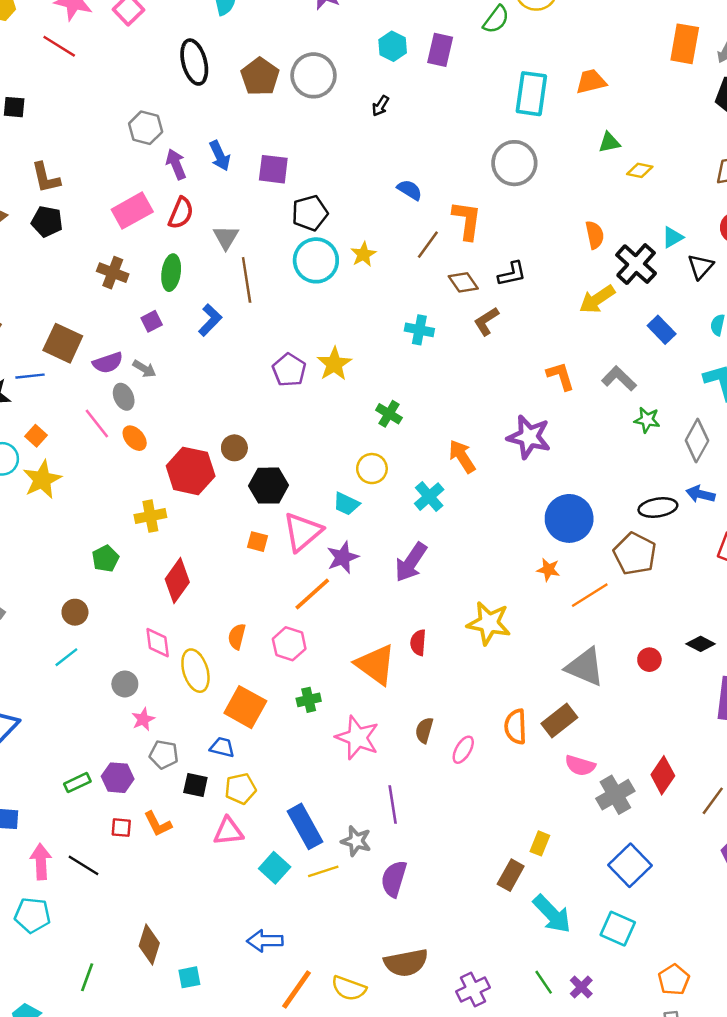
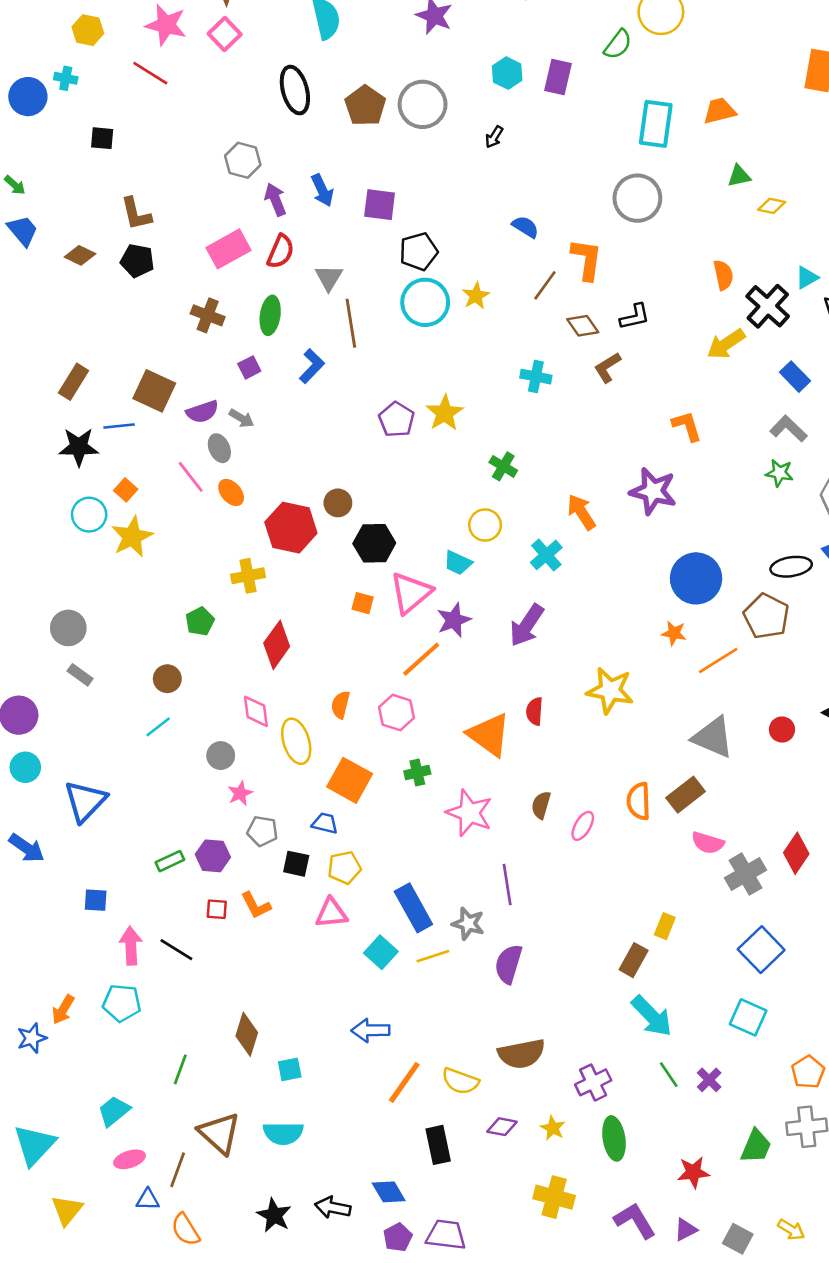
gray L-shape: (619, 378) -> (789, 429), moved
cyan arrow: (552, 914) -> (652, 1016), moved

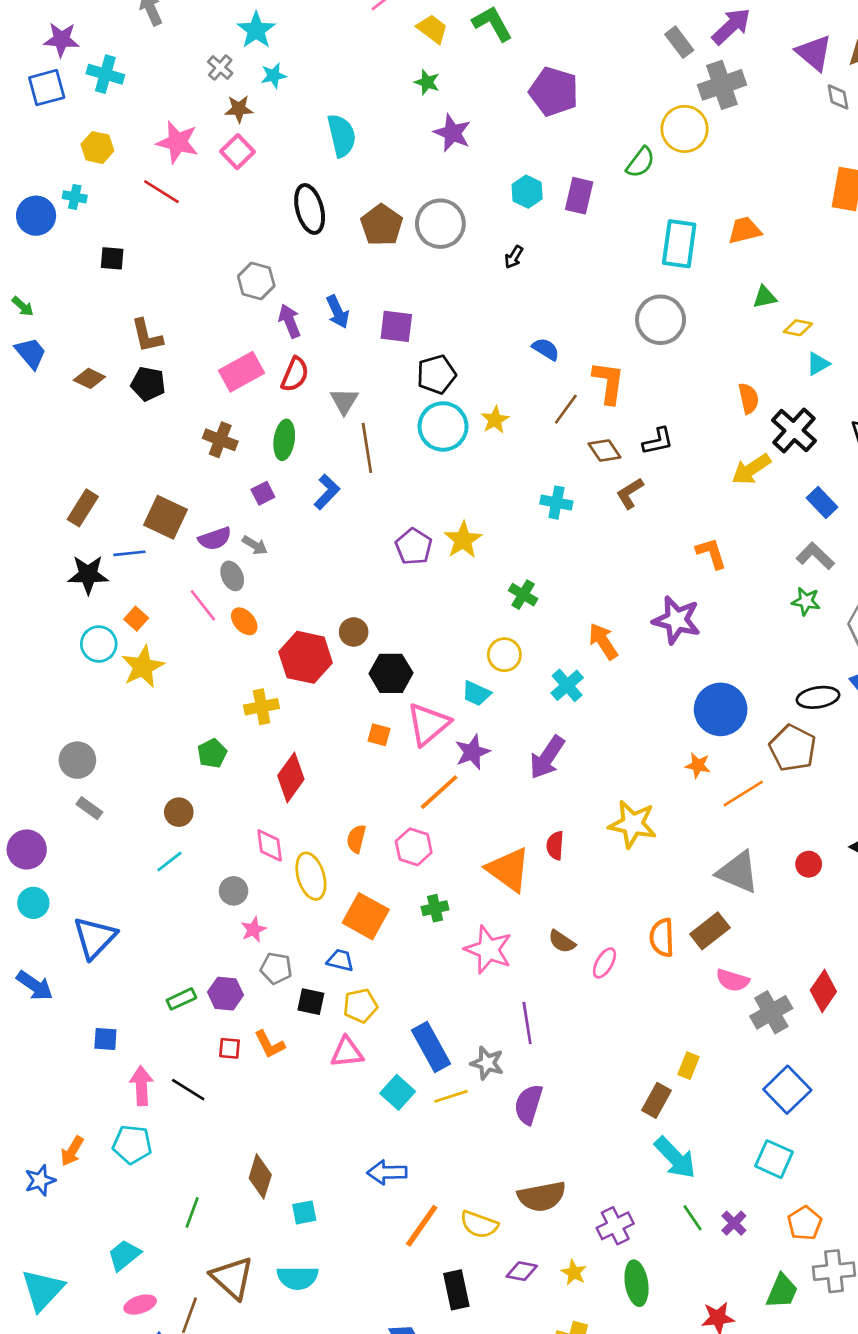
cyan triangle: (807, 278) -> (818, 364), moved
brown semicircle: (541, 805) -> (562, 942), turned -72
orange pentagon: (808, 1072) -> (805, 1223), moved

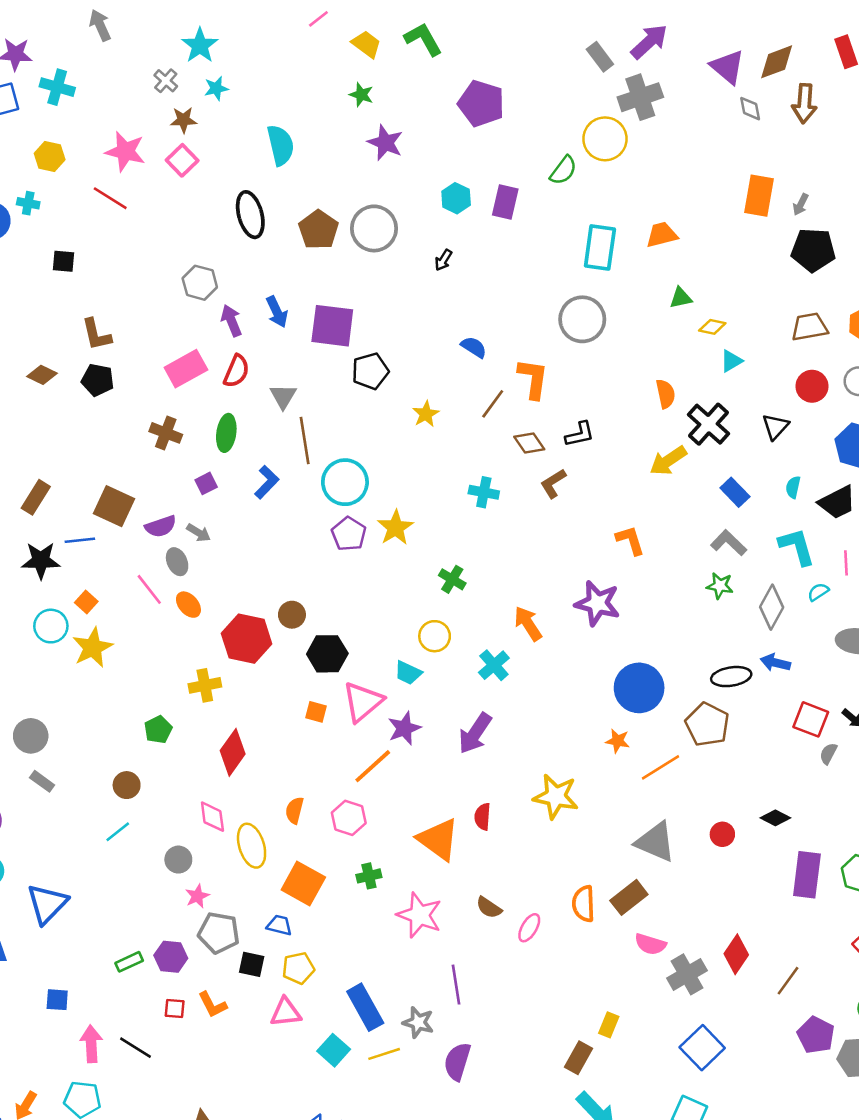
purple square: (396, 326) -> (332, 326), size x1.4
cyan circle: (443, 426) -> (345, 482), moved
gray pentagon: (276, 968) -> (219, 933), size x1.4

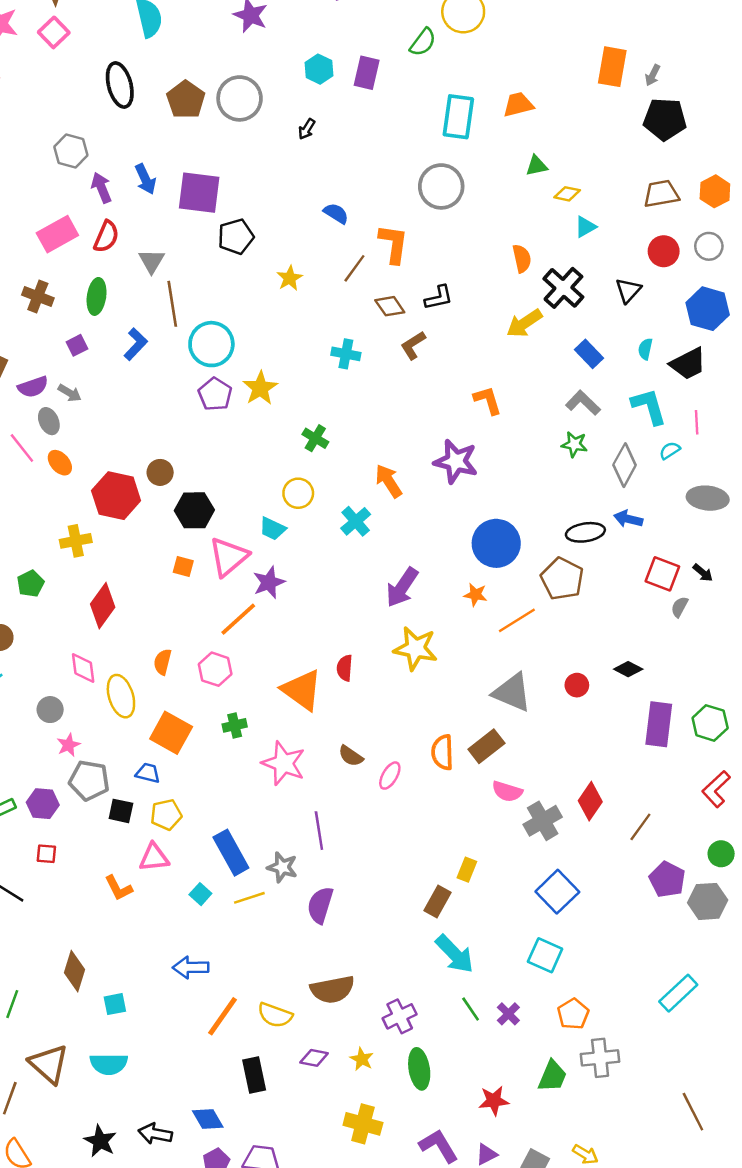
purple arrow: (475, 733) -> (402, 587), moved
orange L-shape: (212, 1005) -> (119, 888), moved
cyan square: (334, 1050) -> (200, 894), size x0.7

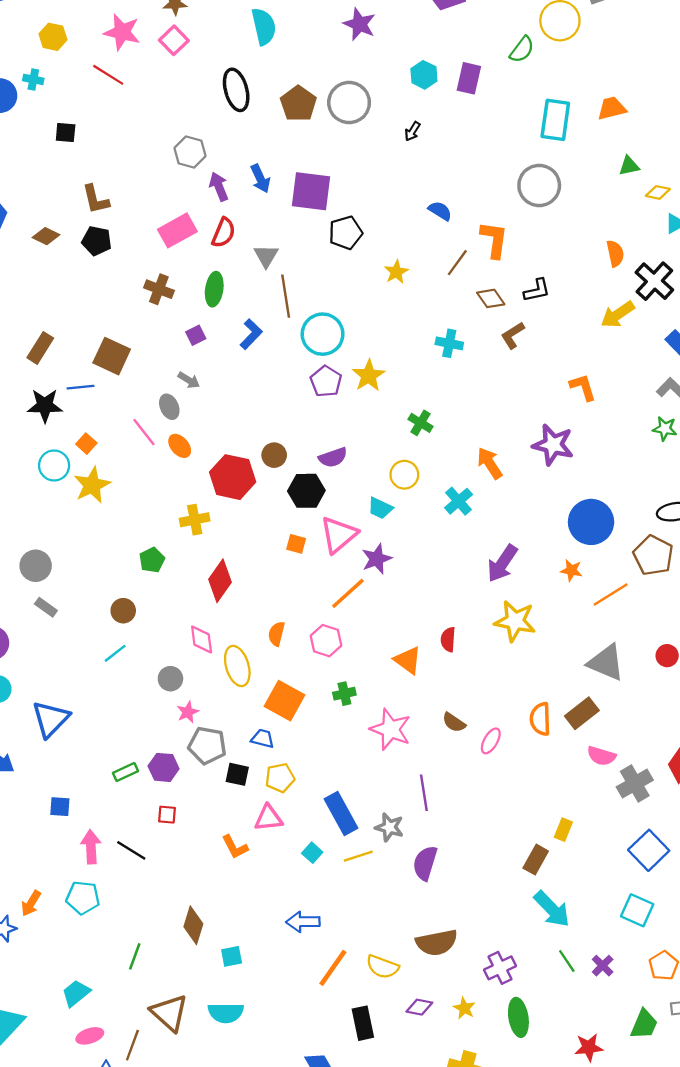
purple semicircle: (33, 387) -> (333, 457), moved
orange triangle: (302, 690) -> (408, 660), size x0.7

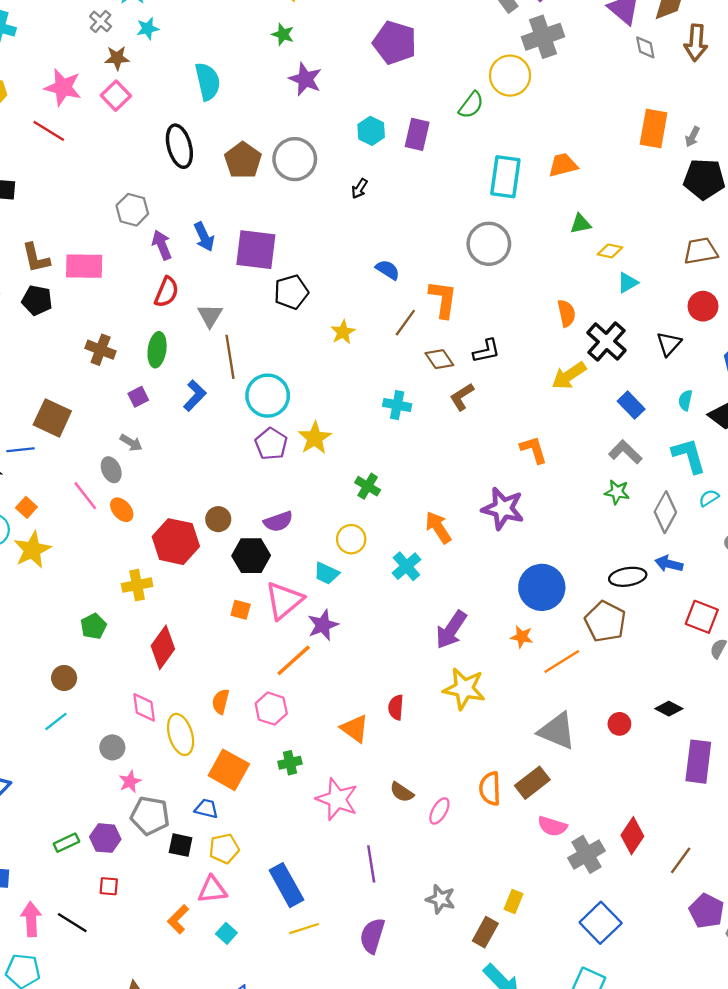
pink rectangle: (177, 230) -> (84, 266), moved, turned 30
gray star: (389, 827) -> (441, 899), moved
orange L-shape: (235, 847) -> (178, 919), turned 72
cyan square: (312, 853) -> (226, 933), moved

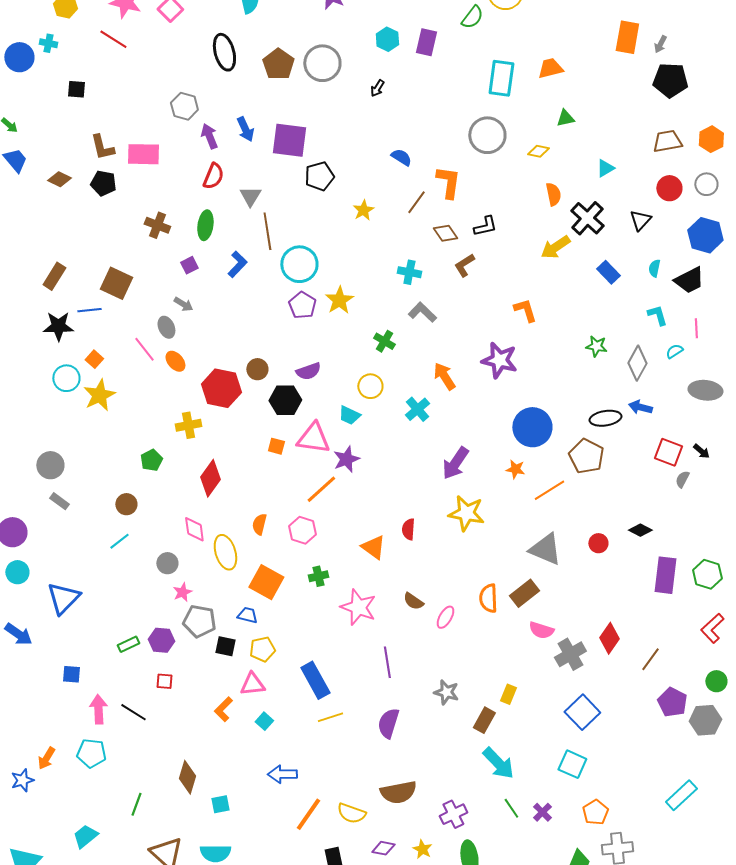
yellow diamond: (610, 251) -> (538, 151), moved
gray L-shape: (625, 452) -> (422, 312), moved
cyan L-shape: (689, 456) -> (657, 315), size x0.7
pink triangle: (284, 600) -> (313, 438), turned 48

